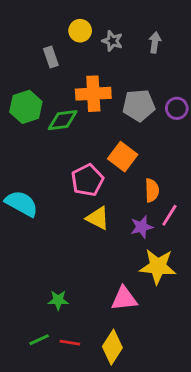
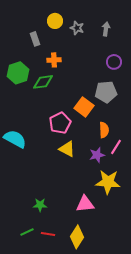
orange cross: (93, 94) -> (54, 60), moved, size x0.6
gray pentagon: (139, 105) -> (106, 92), moved
purple circle: (177, 108) -> (114, 62), moved

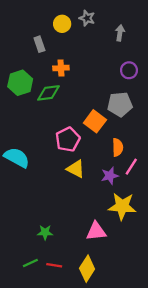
gray star: (77, 28) -> (87, 18), moved

